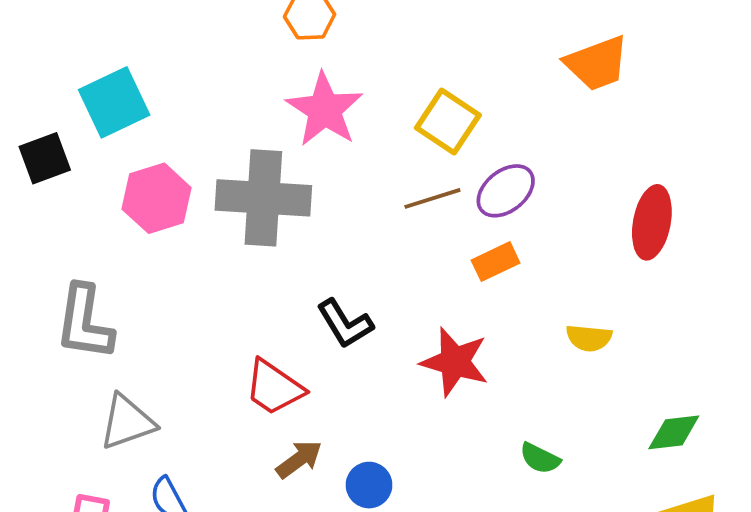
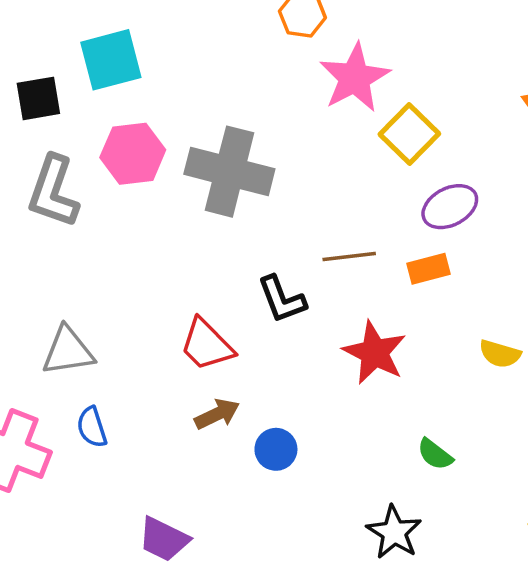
pink star: (325, 110) -> (355, 78), moved
brown line: (432, 198) -> (349, 257), moved
gray L-shape: (84, 322) -> (53, 192), moved

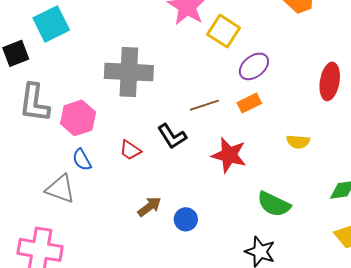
pink hexagon: (133, 154) -> (78, 118), moved
red trapezoid: (207, 345) -> (130, 150), moved, size x0.7
gray triangle: (68, 351) -> (60, 189), turned 40
blue semicircle: (92, 427) -> (82, 160), moved
green semicircle: (435, 454) -> (274, 204), size x1.6

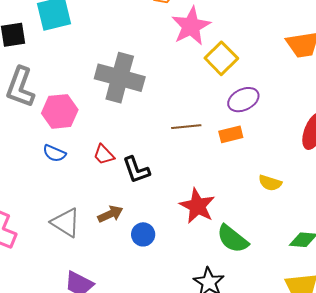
black L-shape: (172, 136) -> (136, 170), moved
red star: (229, 155) -> (197, 206), moved
blue semicircle: (82, 160) -> (54, 153), turned -50
gray triangle: (60, 189) -> (66, 223), moved

